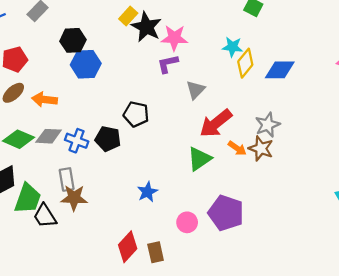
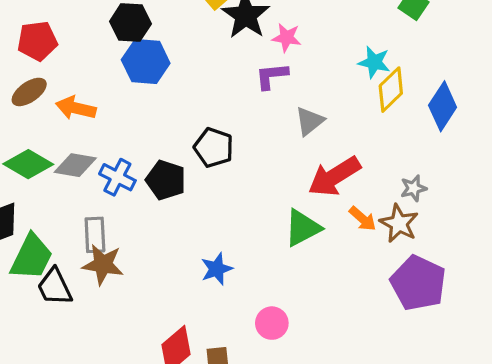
pink star: (174, 38) -> (287, 38), size x0.7
blue diamond: (280, 70) -> (443, 106), turned -64
gray star: (268, 125) -> (414, 188), size x0.7
purple pentagon: (226, 213) -> (418, 283), moved

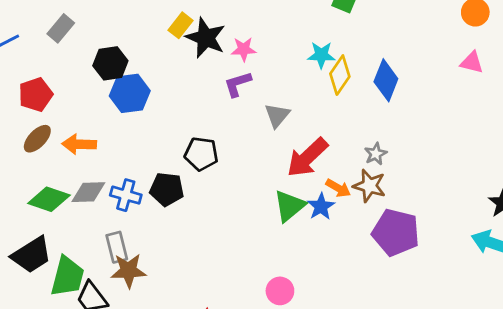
blue star: (217, 269) -> (321, 206), moved

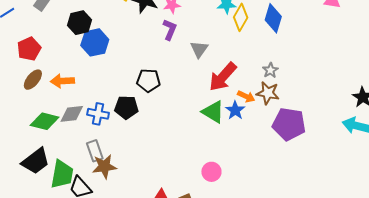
purple L-shape: (238, 84) -> (170, 30), turned 135
green triangle: (289, 206) -> (213, 112), turned -45

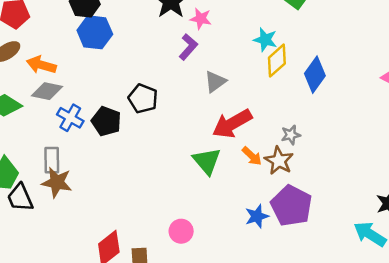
blue star: (235, 110) -> (257, 216), moved
gray diamond: (72, 114) -> (47, 91), moved

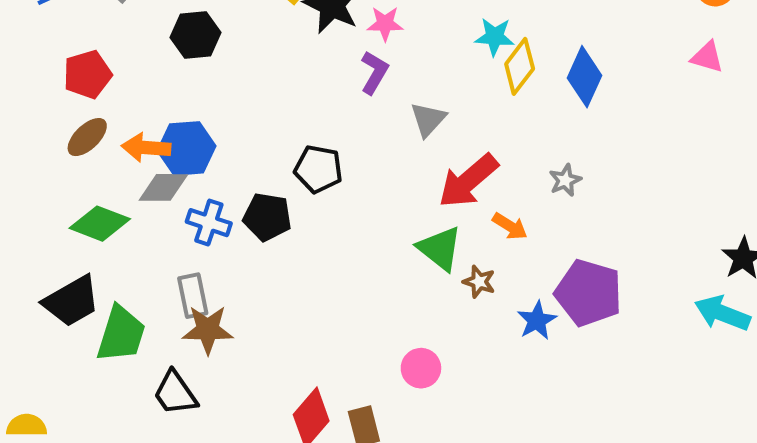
blue hexagon: (95, 32) -> (187, 148), moved
brown star: (279, 161) -> (479, 282), moved, size x0.7
black trapezoid: (20, 198) -> (175, 393), moved

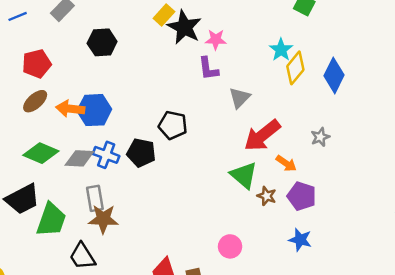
cyan star: (495, 37) -> (281, 50), turned 30
purple L-shape: (374, 72) -> (208, 69), turned 140
gray diamond: (163, 187) -> (79, 158), moved
purple pentagon: (589, 293) -> (302, 196), moved, size x0.7
blue star: (537, 320) -> (300, 240), moved, turned -30

